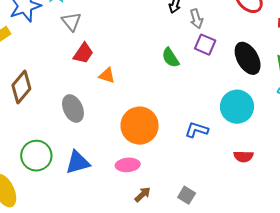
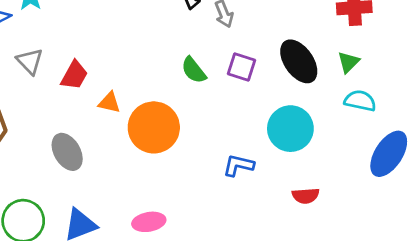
gray triangle: (71, 22) -> (30, 61), moved
purple square: (205, 45) -> (242, 67), moved
orange circle: (140, 126) -> (154, 127), moved

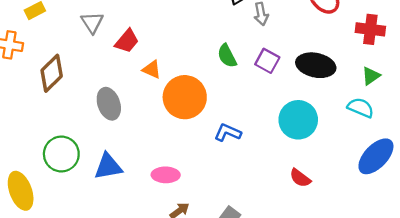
black ellipse: (299, 61) -> (316, 65), turned -54
green triangle: (349, 62) -> (371, 76), moved
blue L-shape: (238, 165) -> (228, 133), moved
red semicircle: (306, 196) -> (300, 178), turned 30

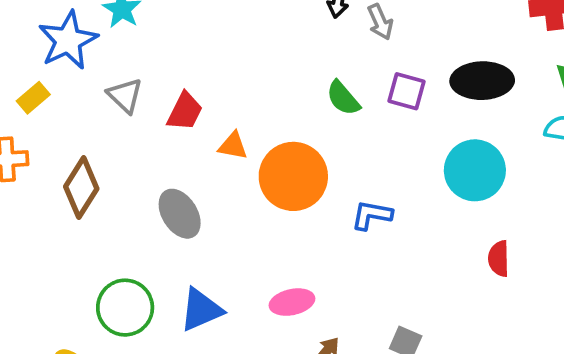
red semicircle: (300, 178) -> (499, 259), turned 65

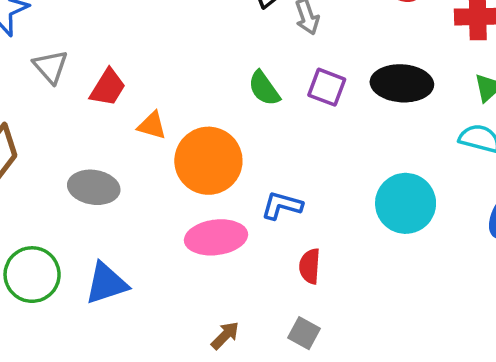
cyan circle: (475, 170) -> (406, 203), moved
gray ellipse: (180, 214) -> (94, 187), turned -54
red semicircle: (499, 259) -> (310, 266), moved
pink ellipse: (292, 302) -> (216, 237), moved, size x1.4

